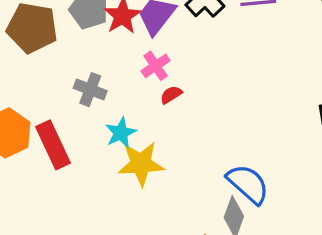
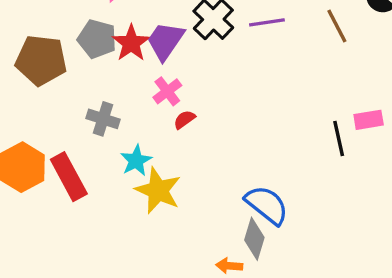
yellow star: (141, 164) -> (158, 190), turned 30

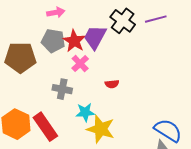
pink cross: (167, 91) -> (80, 64), moved
red semicircle: (184, 120) -> (112, 84), turned -144
cyan star: (136, 161) -> (85, 112), turned 30

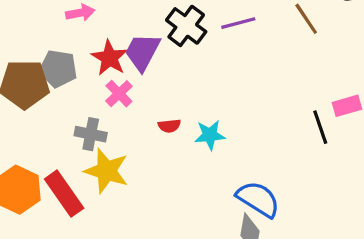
gray pentagon: (53, 41) -> (58, 69), moved
cyan star: (85, 112) -> (210, 135), moved
yellow star: (101, 129) -> (107, 171), moved

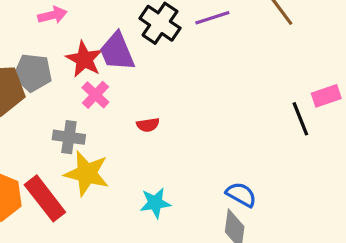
purple trapezoid: (142, 52) -> (117, 52), turned -48
cyan star: (210, 135) -> (155, 203), moved
blue semicircle: (258, 199) -> (241, 195), size x0.7

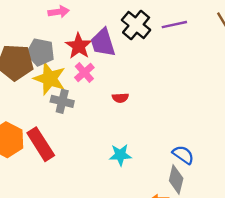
yellow star: (87, 173) -> (50, 79), moved

